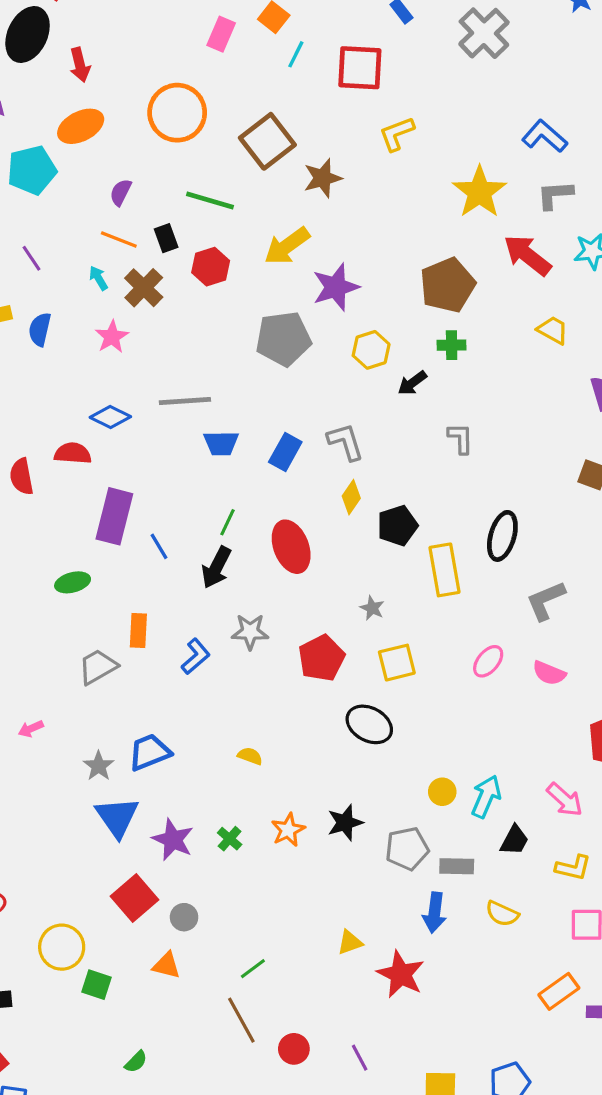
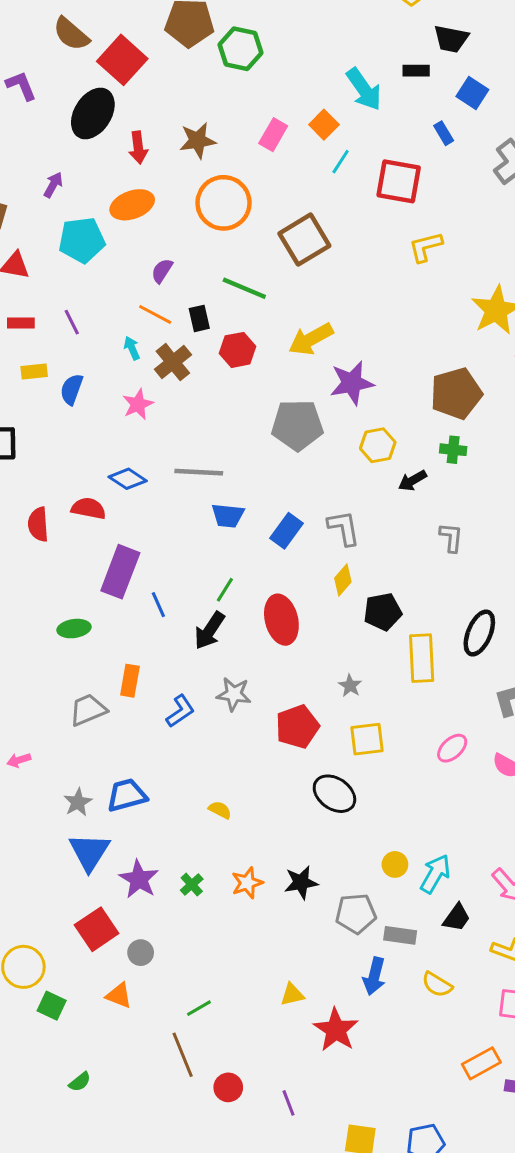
brown star: (323, 178) -> (198, 141), moved

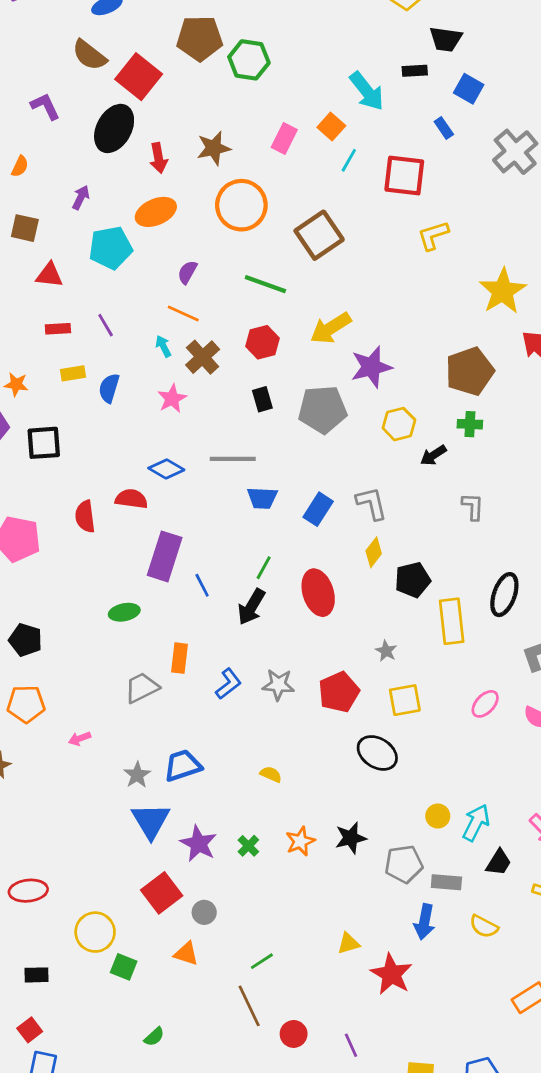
black rectangle: (199, 318) -> (262, 399), moved
gray star: (234, 694) -> (278, 685), moved

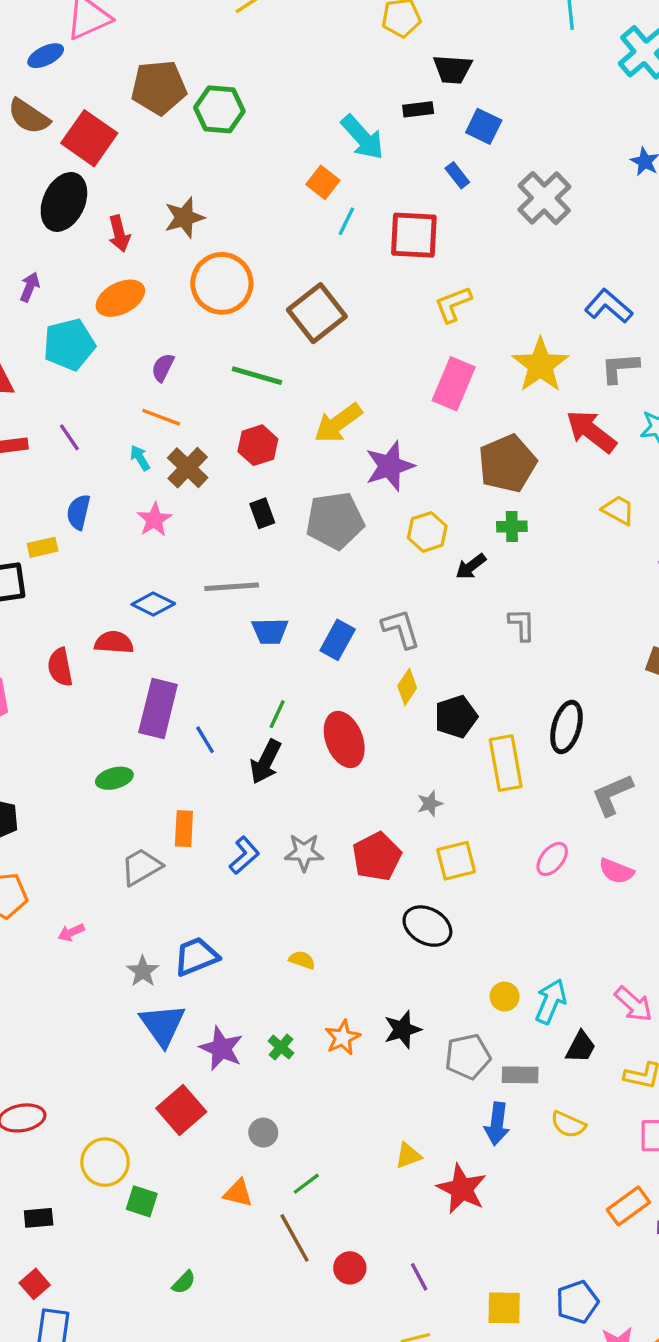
pink rectangle: (284, 139) -> (454, 384), moved, size x1.4
yellow rectangle: (73, 373) -> (43, 547), moved
gray star: (386, 651) -> (430, 804), turned 30
gray circle: (204, 912) -> (263, 1133), moved
orange triangle: (186, 954) -> (238, 1193), moved

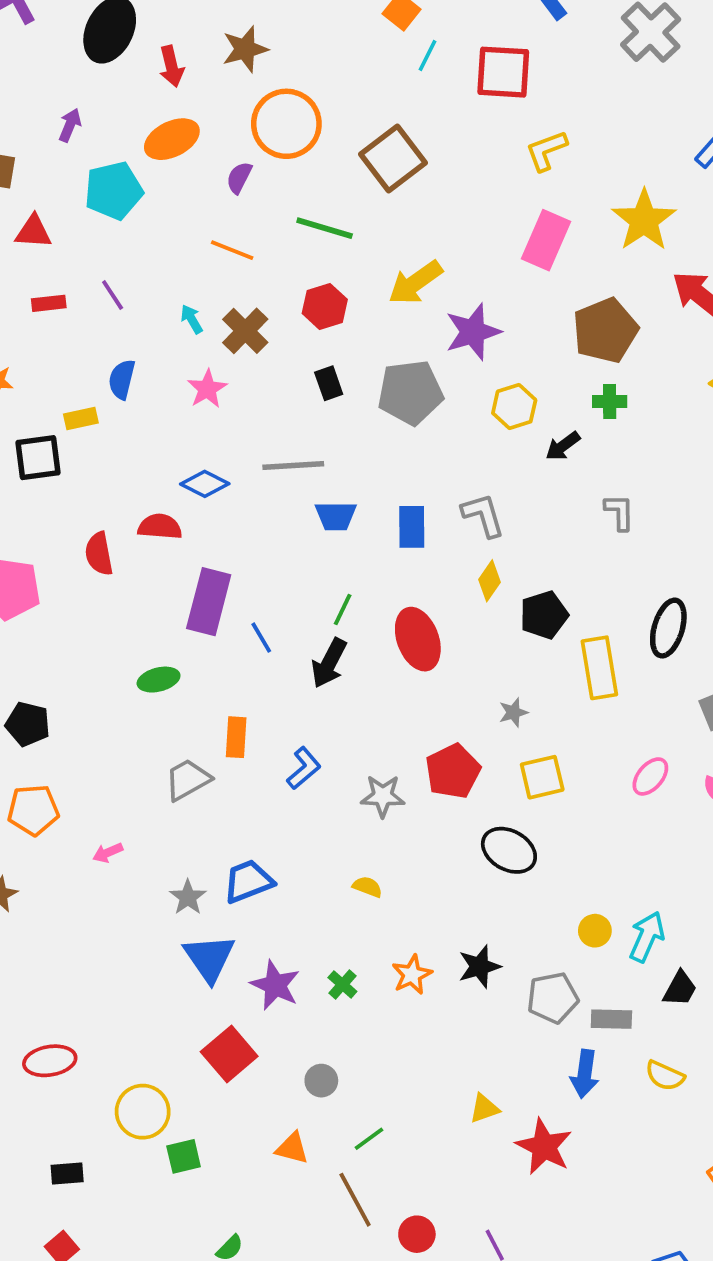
purple semicircle: (163, 368) -> (239, 178), moved
orange line: (161, 417) -> (232, 250), moved
blue rectangle: (338, 640) -> (412, 527), turned -30
gray star: (304, 852) -> (383, 796), moved
green square: (142, 1201) -> (184, 1156), turned -32

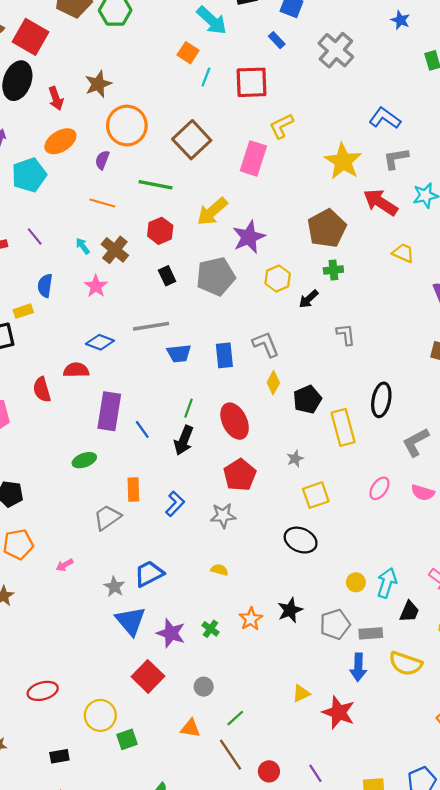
pink rectangle: (546, 240) -> (253, 158), moved
red pentagon: (453, 771) -> (240, 475), moved
yellow semicircle: (665, 1076) -> (406, 664), size x1.4

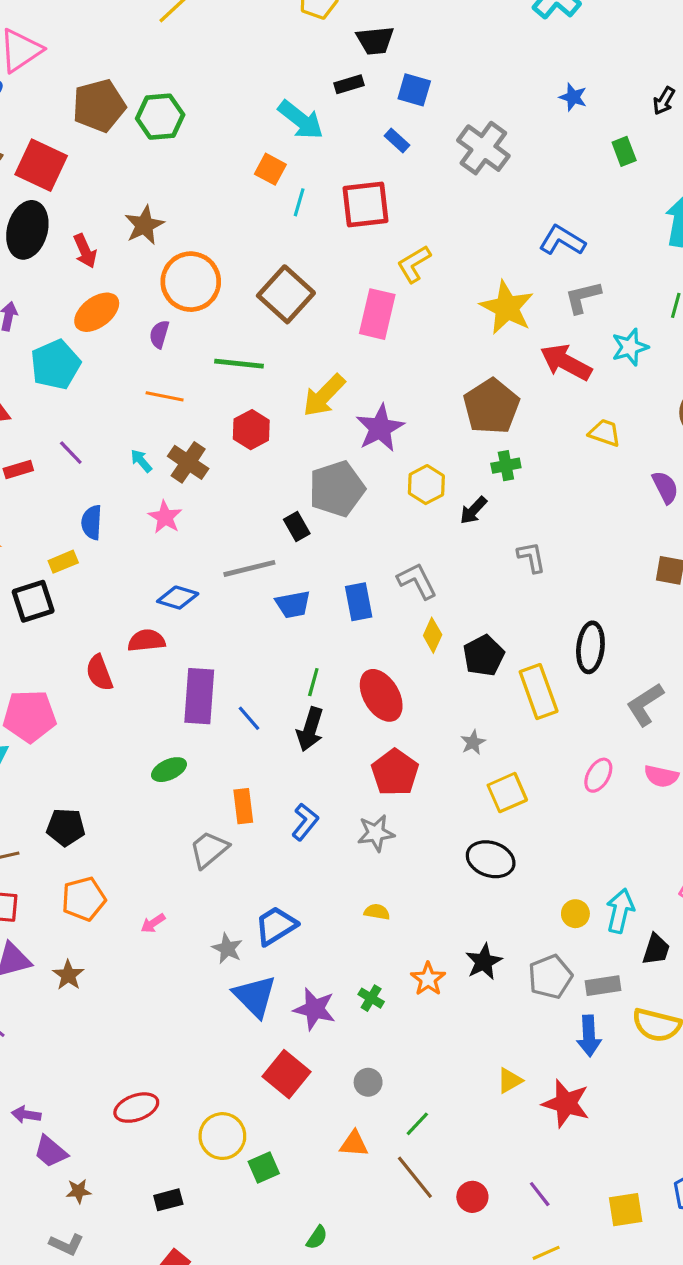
black rectangle: (167, 276) -> (297, 526), moved

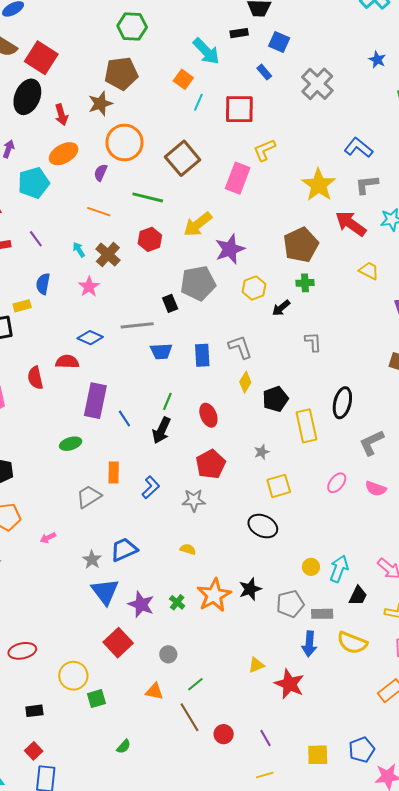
brown pentagon: (99, 106) -> (121, 74), moved
green hexagon: (160, 117) -> (132, 26), moved
red ellipse: (381, 695) -> (208, 415), size x0.7
orange star: (428, 979) -> (214, 595), size x1.6

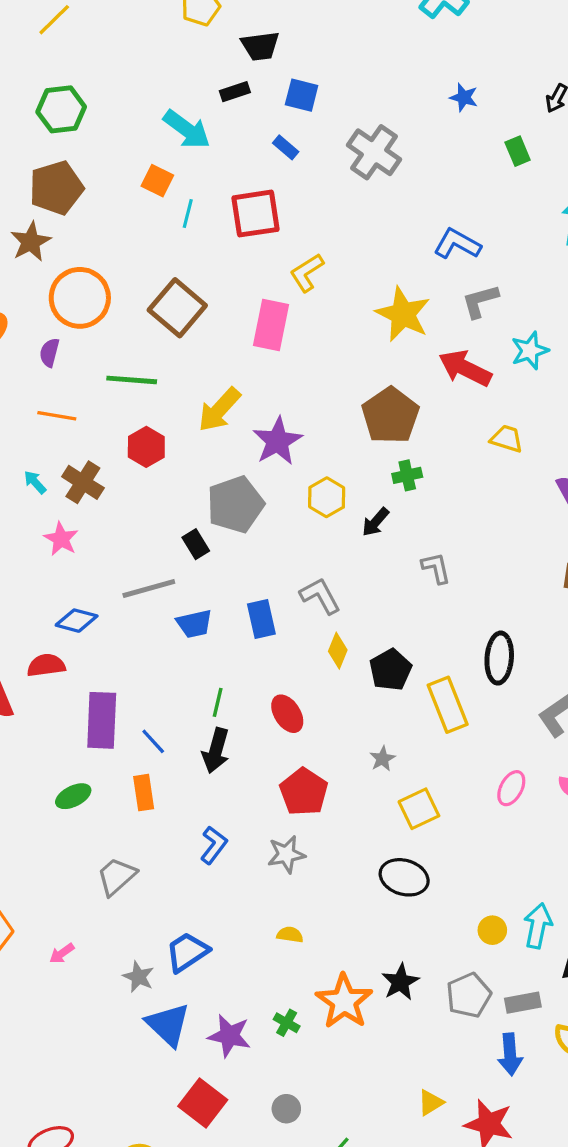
orange rectangle: (114, 473) -> (144, 793), moved

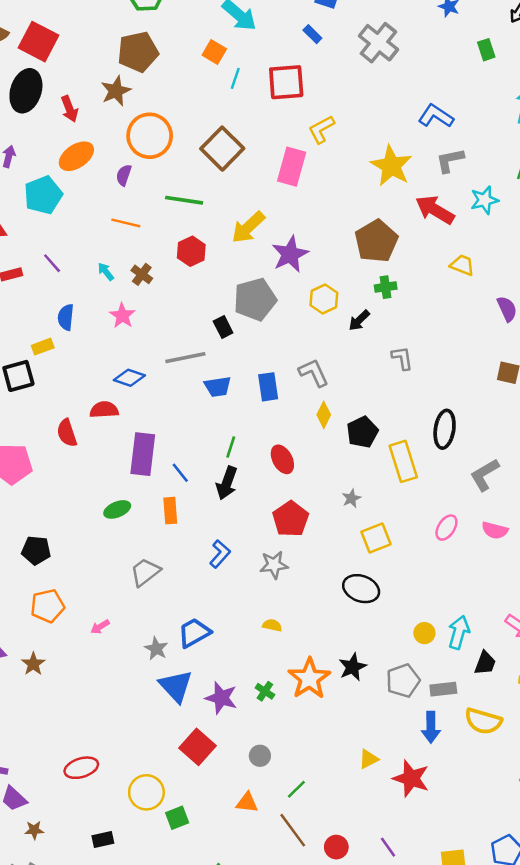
brown cross: (83, 482) -> (142, 274), size x0.7

